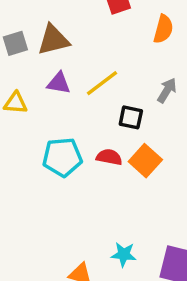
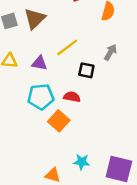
brown triangle: (53, 40) -> (35, 19), turned -30
purple triangle: (59, 83) -> (39, 63), moved
orange square: (145, 161) -> (59, 121), moved

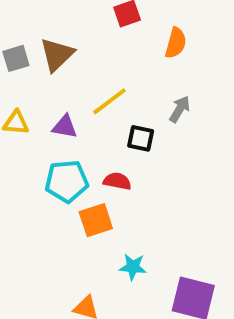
orange square: (59, 121) -> (96, 220), turned 30
cyan star: (82, 162) -> (133, 267), moved

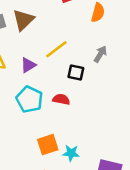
purple triangle: (65, 127) -> (28, 65), turned -42
cyan pentagon: (67, 181) -> (29, 99), turned 30
orange square: (96, 220) -> (48, 145), moved

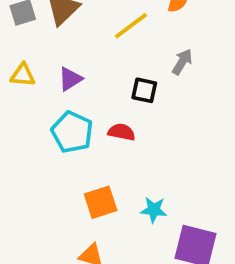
yellow line: (56, 49) -> (131, 26), moved
cyan star: (71, 153) -> (154, 210), moved

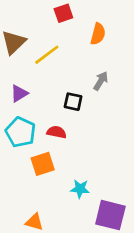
yellow line: (131, 26) -> (47, 55), moved
orange square: (101, 202) -> (43, 164), moved

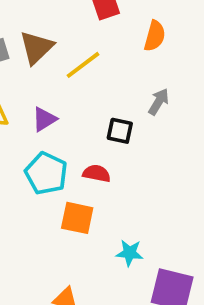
orange square: (43, 164) -> (77, 218), turned 30

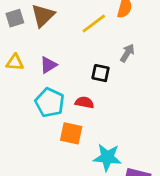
yellow line: (83, 65) -> (94, 24), moved
cyan star: (130, 253) -> (107, 157), size x1.5

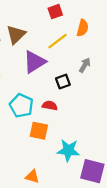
purple triangle: (48, 65) -> (34, 62), moved, size x1.6
black square: (101, 73) -> (63, 82), turned -32

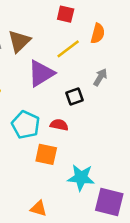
red square: (55, 12) -> (66, 14), turned 32

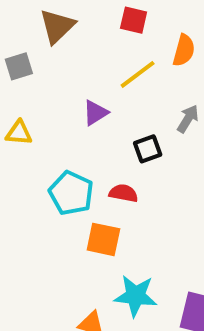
brown triangle: (19, 41) -> (57, 26), moved
purple triangle: (41, 73) -> (95, 113), size x0.6
cyan star: (81, 178) -> (136, 296), moved

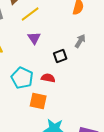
yellow line: (138, 74) -> (30, 14), moved
purple triangle: (95, 113) -> (34, 38), turned -32

